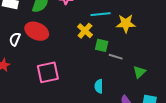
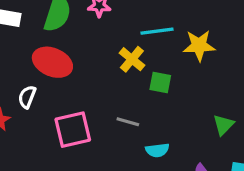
white semicircle: (15, 39) -> (27, 97), moved
gray line: (116, 57) -> (128, 122), moved
cyan semicircle: (99, 86) -> (157, 150), turned -96

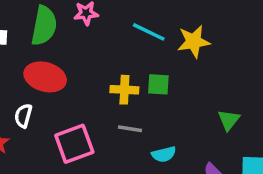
cyan line: (157, 31) -> (149, 32), turned 40
yellow cross: (132, 59) -> (124, 90), moved, turned -30

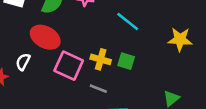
yellow star: (194, 42) -> (180, 39), moved
pink square: (74, 144) -> (69, 66), moved, turned 32

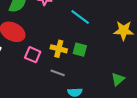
pink square: (69, 66) -> (33, 55), size x0.7

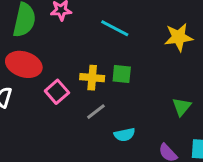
pink square: (33, 55) -> (57, 92), turned 35
gray line: (58, 73) -> (96, 112), turned -48

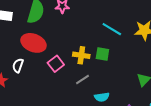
cyan line: (115, 28) -> (112, 29), moved

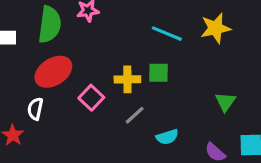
red ellipse: (33, 43) -> (53, 72), turned -45

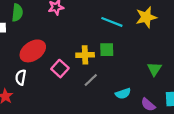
green semicircle: (50, 24) -> (17, 13), moved, size x0.7
cyan semicircle: (167, 137) -> (123, 94), moved

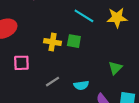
pink square: (60, 69) -> (21, 63), moved, turned 35
gray line: (91, 80) -> (53, 82), moved

